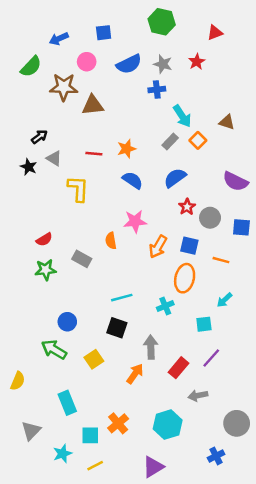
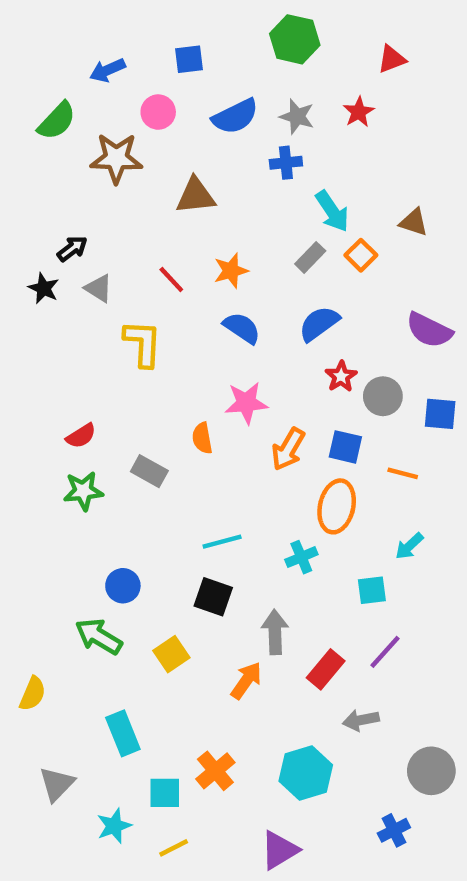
brown triangle: (93, 105) -> (196, 196), moved
red line: (94, 154) -> (171, 279), turned 42
black star: (29, 167) -> (44, 288), moved

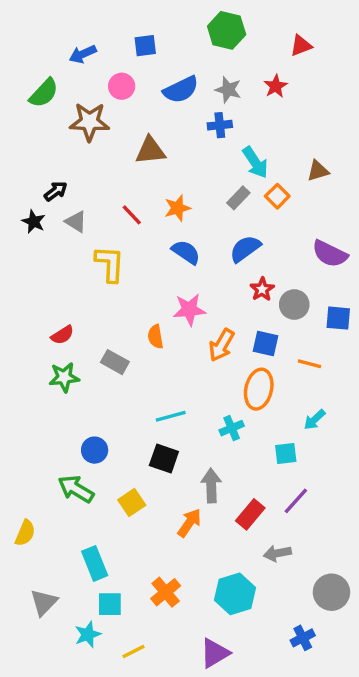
brown triangle: (414, 222) -> (318, 171), turned -35
cyan square: (165, 793) -> (110, 604), moved

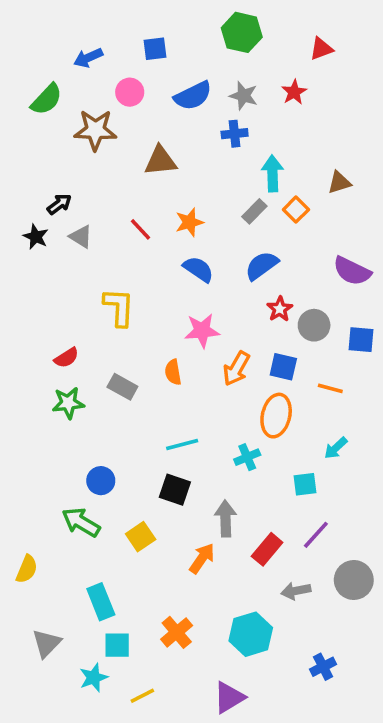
cyan arrow: (255, 162) -> (272, 173), turned -148
yellow L-shape: (110, 264) -> (119, 307), moved
orange semicircle: (155, 337) -> (173, 372), moved
gray circle: (331, 592) -> (354, 580), moved
blue cross: (303, 638) -> (323, 667), moved

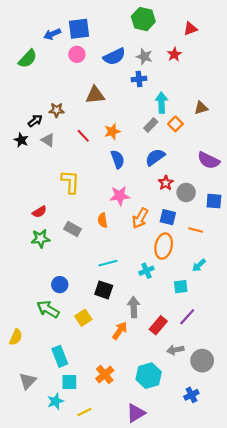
blue square: (155, 49) -> (79, 29), moved, size x1.5
brown star: (95, 130) -> (57, 110), moved, size x0.6
blue semicircle: (198, 269) -> (118, 159), turned 36
gray circle: (354, 580) -> (202, 361), moved

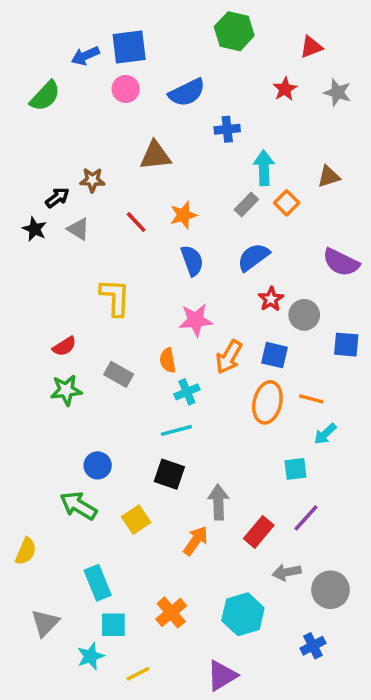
gray star: (144, 57) -> (337, 92), moved
blue square: (214, 201) -> (346, 345), moved
orange line: (196, 230) -> (311, 399), moved
cyan cross: (146, 271) -> (187, 392), moved

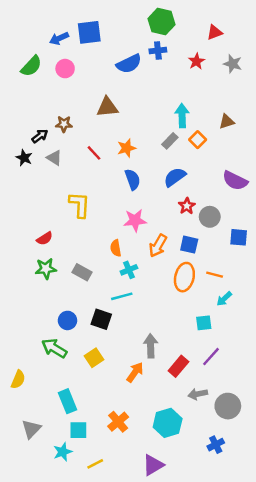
pink circle: (126, 89) -> (65, 69), moved
blue cross: (227, 129) -> (158, 50), moved
gray rectangle: (119, 374) -> (82, 272), moved
black square: (169, 474) -> (101, 319), moved

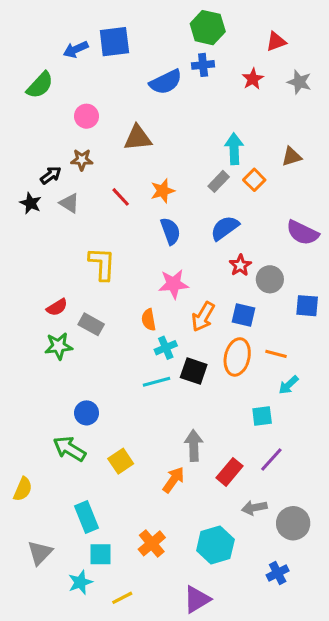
pink circle: (65, 69) -> (87, 116), moved
gray rectangle: (82, 272) -> (91, 324), moved
black square: (101, 319) -> (194, 371), moved

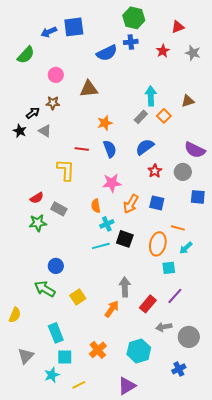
red line: (121, 197) -> (82, 149), moved, turned -40
gray circle: (270, 279) -> (183, 172), moved
orange ellipse: (237, 357) -> (158, 244), moved

